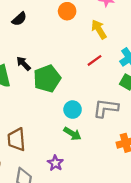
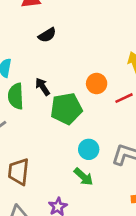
orange circle: (67, 11) -> (97, 84), moved

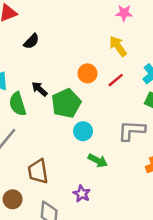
cyan circle: (89, 149) -> (83, 131), moved

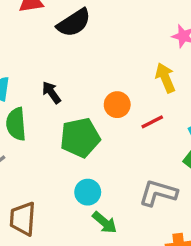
black semicircle: (31, 41) -> (74, 23), moved, size x1.5
black arrow: (39, 89) -> (51, 93), moved
cyan circle: (83, 131) -> (88, 192), moved

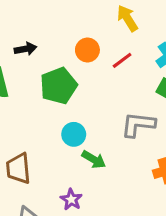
black arrow: (51, 93) -> (25, 49), turned 125

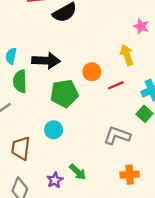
black arrow: (25, 49) -> (46, 61), size x1.6
cyan circle: (74, 134) -> (54, 130), moved
green arrow: (94, 159) -> (78, 172), moved

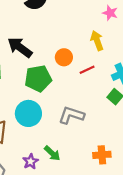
black arrow: (46, 61) -> (20, 47), turned -145
cyan circle: (54, 130) -> (28, 113), size x1.5
gray L-shape: (117, 136) -> (71, 115), moved

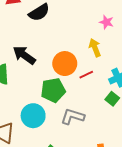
orange circle: (64, 57) -> (65, 64), size x1.5
green pentagon: (38, 79) -> (53, 90), moved

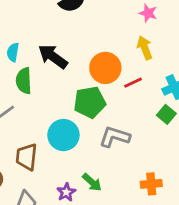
pink star: (106, 22) -> (148, 13), moved

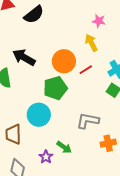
pink star: (148, 13) -> (99, 21), moved
gray L-shape: (115, 137) -> (88, 121), moved

